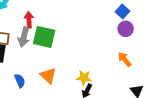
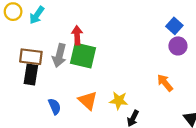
red arrow: (29, 20) -> (77, 35), moved
orange arrow: (125, 59) -> (165, 83), moved
yellow star: (84, 78) -> (119, 101), moved

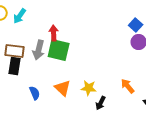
orange arrow: (165, 83) -> (128, 86), moved

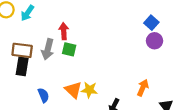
green square: (59, 50) -> (69, 49), size x0.6
orange arrow: (128, 86) -> (143, 88), turned 63
yellow star: (89, 88) -> (89, 90), moved

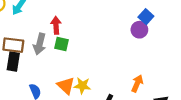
purple circle: (155, 41) -> (139, 30), moved

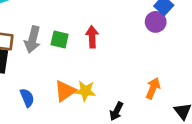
red arrow: (56, 25) -> (92, 37), moved
orange triangle: (66, 86) -> (65, 91), turned 42

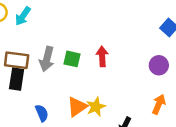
purple circle: (156, 22) -> (159, 65), moved
yellow star: (85, 91) -> (96, 107), turned -30

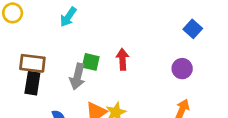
cyan arrow: (23, 16) -> (68, 17), moved
gray arrow: (47, 59) -> (77, 77), moved

